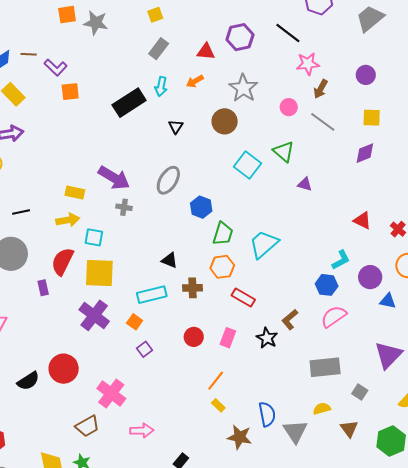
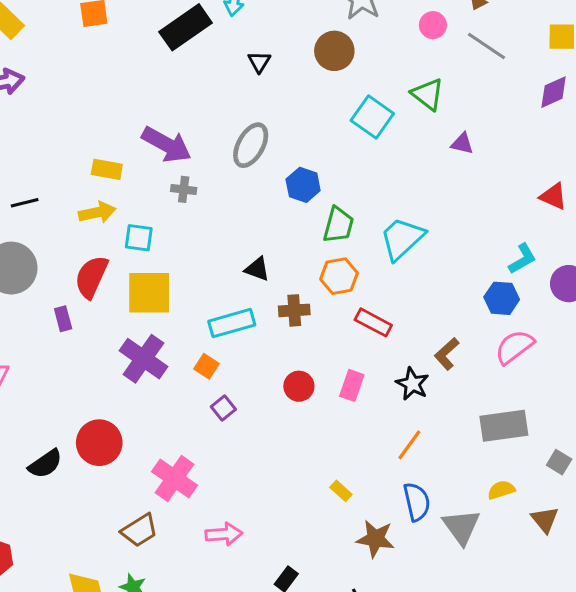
orange line: (216, 381) -> (409, 445), moved

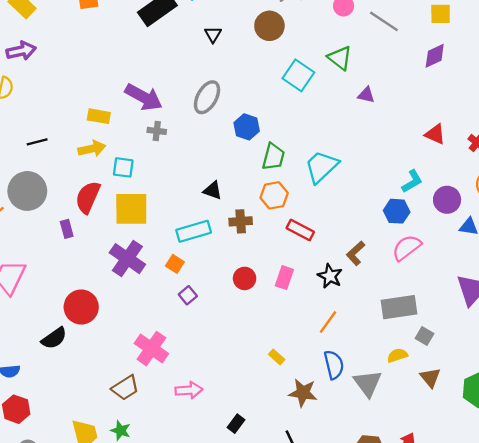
red circle: (99, 443) -> (81, 307), moved
gray square: (559, 462) -> (425, 336), moved

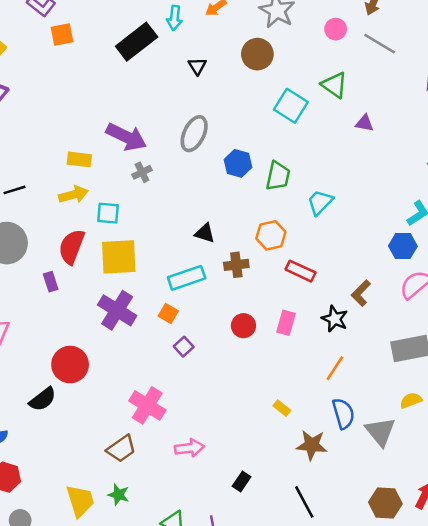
gray cross: (157, 131) -> (142, 172), turned -30
green trapezoid: (273, 157) -> (278, 176), moved
cyan trapezoid: (321, 167) -> (320, 202), size x0.7

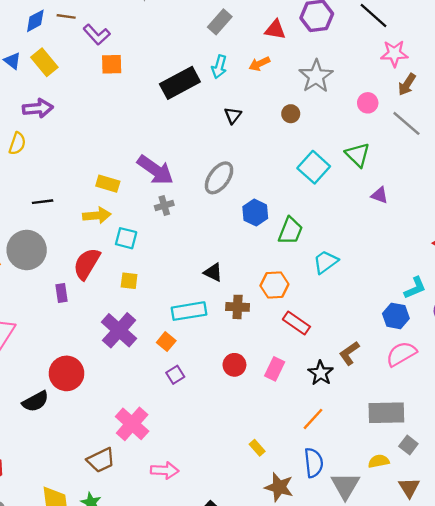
brown circle: (257, 54) -> (291, 114), size x0.6
yellow square: (119, 257) -> (129, 281), size x0.5

